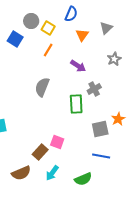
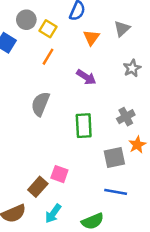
gray cross: (94, 89) -> (126, 117), moved

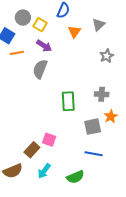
orange line: (48, 57) -> (17, 53), moved, turned 48
purple arrow: (86, 77) -> (44, 46), moved
gray semicircle: (40, 104) -> (40, 69), moved
gray cross: (126, 117) -> (102, 94), turned 32

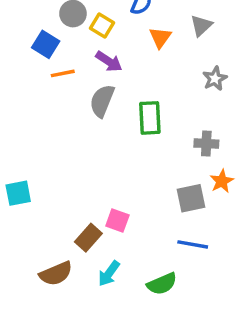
green rectangle: (68, 101) -> (150, 118), moved

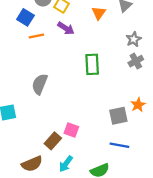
gray semicircle: (102, 101) -> (40, 84), moved
gray cross: (206, 144) -> (136, 61), moved, turned -32

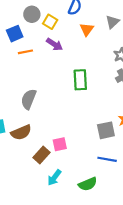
blue square: (25, 17) -> (15, 34), turned 35
pink square: (71, 130) -> (60, 144), turned -32
brown semicircle: (32, 164) -> (21, 132), moved

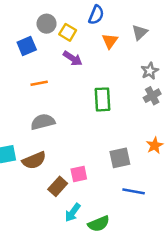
orange line: (25, 52) -> (39, 83), moved
gray semicircle: (29, 99) -> (43, 122), turned 54
gray square: (106, 130) -> (120, 158), moved
green semicircle: (88, 184) -> (99, 224), moved

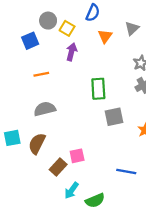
purple arrow: (73, 58) -> (72, 52), turned -108
gray square: (120, 158) -> (114, 117), moved
brown semicircle: (34, 160) -> (37, 143), turned 140

